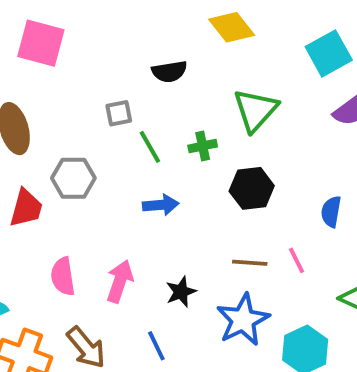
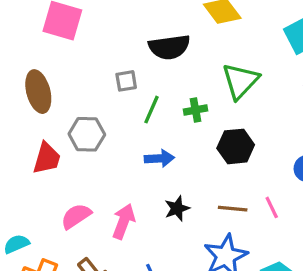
black semicircle: (169, 72) -> (169, 47), size x1.4
green line: (150, 147) -> (151, 110), turned 52
pink semicircle: (63, 276) -> (76, 216), turned 64
black star: (181, 292) -> (177, 208), moved

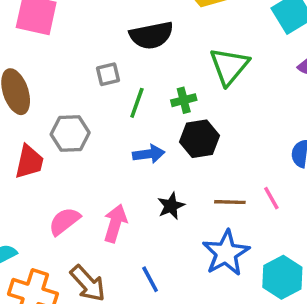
black hexagon: (236, 146) -> (200, 139), moved

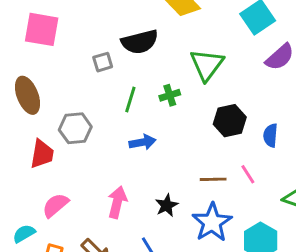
gray square: (108, 74) -> (103, 62), moved
black hexagon: (200, 139) -> (230, 121), moved
black star: (171, 206) -> (167, 205), moved
pink semicircle: (64, 221) -> (55, 205), moved

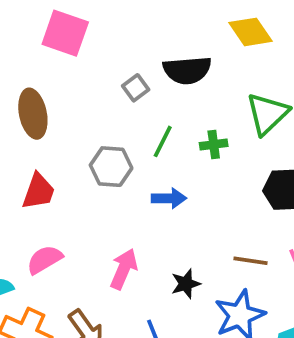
gray square: (103, 62) -> (136, 88), turned -30
gray hexagon: (75, 128) -> (111, 167), moved

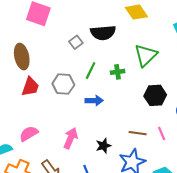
red trapezoid: (39, 191) -> (30, 87), moved

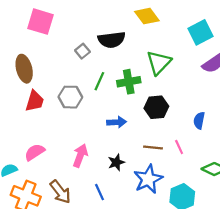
green cross: (118, 72) -> (129, 82), size x1.5
black hexagon: (155, 95) -> (156, 107), moved
blue arrow: (94, 101) -> (117, 122), moved

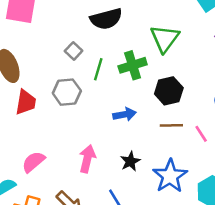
gray square: (82, 51) -> (74, 51), moved
brown line: (153, 147) -> (171, 125), moved

